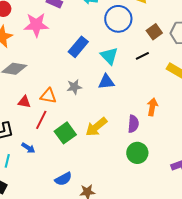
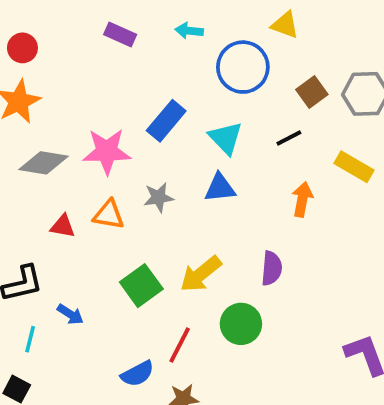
pink star: (36, 25) -> (107, 151), moved
orange arrow: (152, 107) -> (302, 199), moved
red line: (41, 120) -> (180, 345), moved
green circle: (137, 153) -> (241, 324), moved

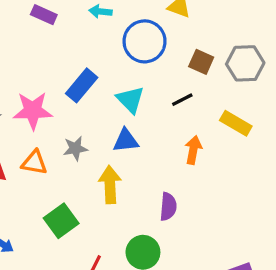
brown square: (312, 92) -> (201, 62), turned -30
yellow arrow: (201, 274) -> (110, 185), moved, turned 126

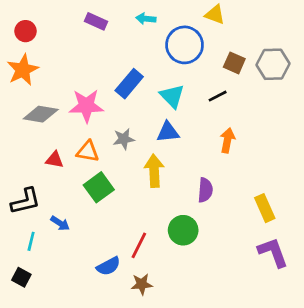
yellow rectangle: (236, 123) -> (265, 208), moved, turned 36
green square: (61, 221) -> (99, 187), moved

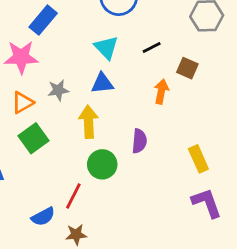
brown square: (234, 63) -> (187, 68), moved
blue rectangle: (129, 84) -> (43, 20), moved
orange triangle: (88, 151) -> (22, 103), turned -40
green circle: (183, 230) -> (102, 164), moved

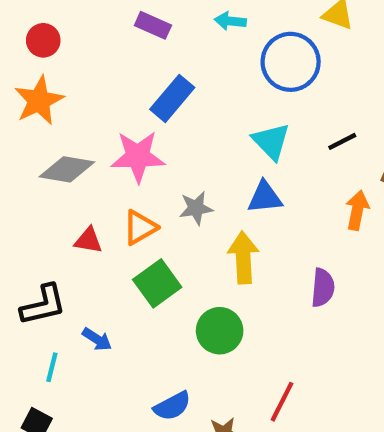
green circle: (102, 164) -> (220, 331), moved
red line: (73, 196) -> (282, 402), moved

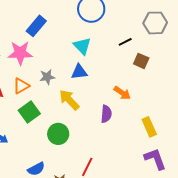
black line: (342, 141) -> (125, 42), moved
orange arrow: (357, 210) -> (122, 93), moved, turned 114
yellow arrow: (243, 258) -> (69, 100), turned -40

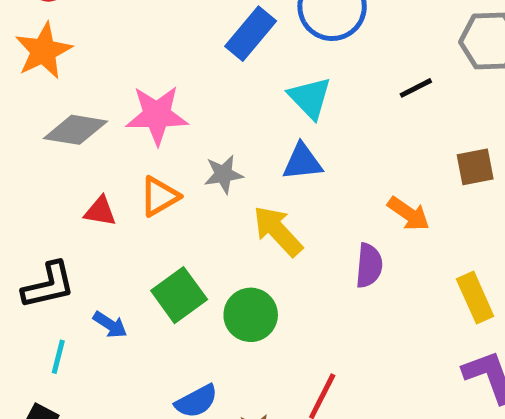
blue rectangle: (36, 26) -> (251, 34), moved
brown square: (141, 61) -> (475, 167), moved, turned -35
green square: (29, 112) -> (179, 295), moved

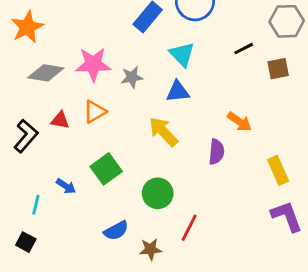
brown square: (475, 167) -> (278, 69), moved
gray star: (224, 174) -> (132, 77), moved
black L-shape: (48, 285) -> (26, 136), moved, turned -36
green circle: (251, 315) -> (158, 193), moved

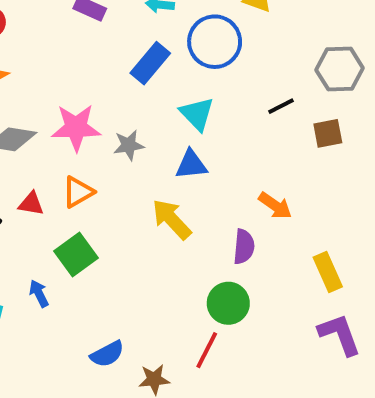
green square: (106, 169) -> (76, 254), moved
blue arrow: (66, 186) -> (39, 293), turned -150
green circle: (158, 193) -> (228, 303), moved

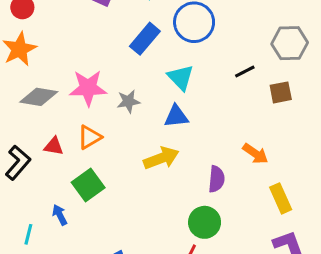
orange arrow: (275, 206) -> (255, 154), moved
yellow arrow: (172, 219) -> (161, 158), turned 112

